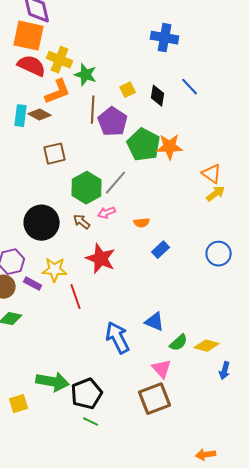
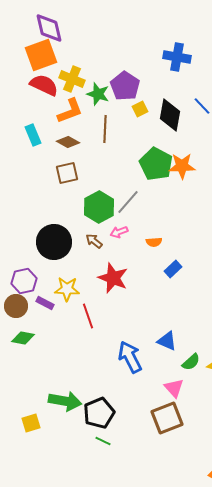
orange square: (29, 36) -> (41, 55), turned -32
black diamond: (158, 96) -> (170, 115), size x1.5
brown diamond: (40, 115) -> (68, 142), moved
cyan rectangle: (21, 116) -> (33, 135), turned -30
purple pentagon: (113, 122) -> (125, 86), moved

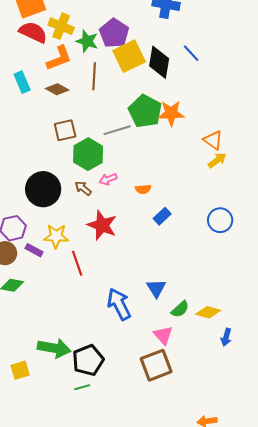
yellow square: (140, 109) -> (129, 56), size x2.0
brown square: (67, 173) -> (65, 130), moved
gray line: (128, 202) -> (117, 130), moved, turned 32
blue triangle: (167, 341) -> (156, 288), turned 35
green line: (103, 441) -> (82, 387), moved, turned -42

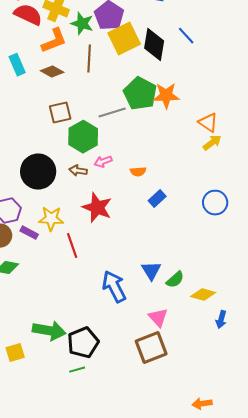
brown arrow: (83, 188) -> (78, 171), turned -30
green semicircle: (180, 309) -> (175, 280), moved

